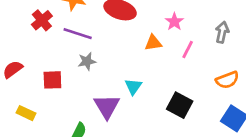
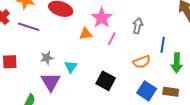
pink star: (174, 22) -> (102, 18), size x1.5
gray star: (87, 61) -> (47, 58), moved

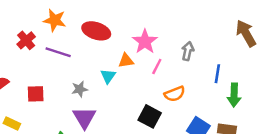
orange semicircle: (142, 62) -> (175, 94), moved
cyan triangle: (71, 67) -> (108, 76), moved

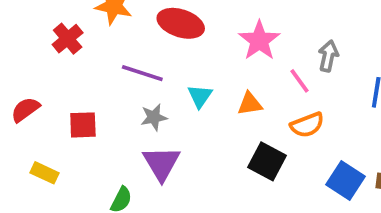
purple line: (58, 52) -> (142, 73), moved
orange triangle: (126, 61) -> (250, 104), moved
pink line: (157, 67) -> (300, 81), moved, turned -63

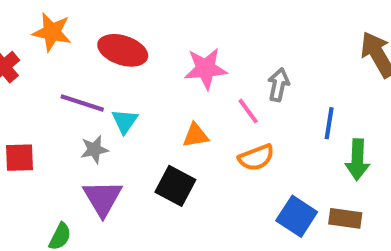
pink star: (259, 41) -> (206, 69), turned 30
cyan triangle: (200, 96) -> (125, 121), moved
black square: (267, 161) -> (175, 186), moved

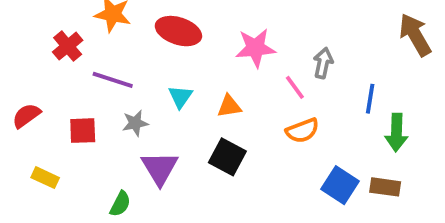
purple line: (82, 103) -> (113, 80), moved
orange triangle: (196, 135) -> (229, 106), moved
gray star: (94, 149) -> (135, 123), moved

